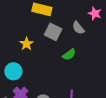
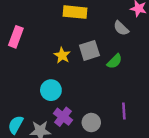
gray square: (53, 32) -> (89, 50), moved, turned -36

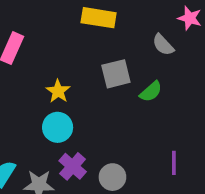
yellow star: (62, 55) -> (58, 91), moved
purple line: (124, 111) -> (174, 163), moved

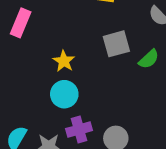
purple cross: (73, 166) -> (79, 130), turned 35

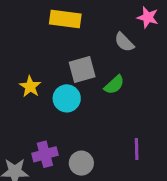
cyan circle: (64, 94) -> (67, 98), moved

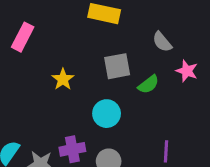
pink star: (148, 17) -> (187, 71), moved
cyan circle: (67, 98) -> (107, 114), moved

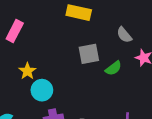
yellow star: (63, 79) -> (27, 71), moved
cyan circle: (107, 114) -> (42, 90), moved

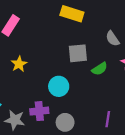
cyan circle: (42, 90) -> (59, 86), moved

